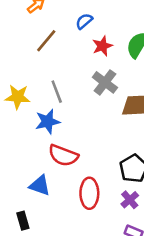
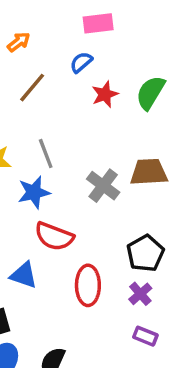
gray cross: (105, 82) -> (103, 186), moved

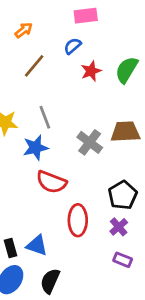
blue triangle: (24, 275) -> (37, 245), moved

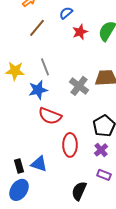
black semicircle: (50, 281) -> (79, 191), moved

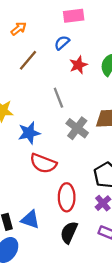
gray line: (45, 67) -> (58, 98), moved
black semicircle: (79, 191) -> (69, 232), moved

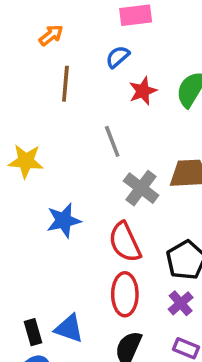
brown line: (28, 60) -> (65, 84), turned -35
blue star: (29, 133) -> (64, 220), moved
red semicircle: (43, 163) -> (125, 242), moved, turned 44

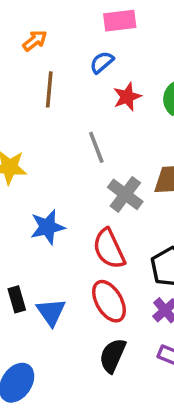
red ellipse: (125, 294) -> (109, 301), turned -30
blue triangle: (69, 328) -> (51, 312), moved, turned 36
black rectangle: (33, 332) -> (17, 299), moved

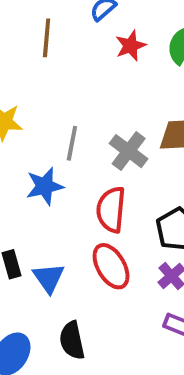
gray line: (96, 147) -> (72, 143), moved, turned 32
red semicircle: (109, 249) -> (111, 210), turned 30
black semicircle: (113, 356) -> (72, 340), moved, turned -36

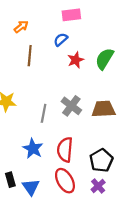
gray cross: (129, 151) -> (71, 106), moved
blue star: (45, 186) -> (33, 149), moved, turned -30

